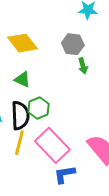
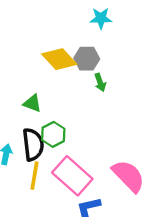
yellow diamond: (22, 43) -> (59, 59), moved

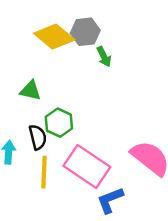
black semicircle: (33, 145) -> (38, 137), size x0.7

